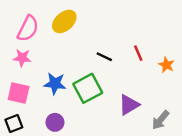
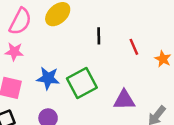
black line: (104, 57) -> (99, 36), moved, turned 63
purple triangle: (129, 105) -> (124, 100), turned 30

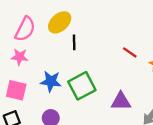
black line: (99, 36) -> (74, 42), moved
red line: (134, 47) -> (130, 52), turned -32

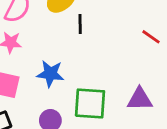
green square: (82, 86) -> (90, 103), moved, turned 32

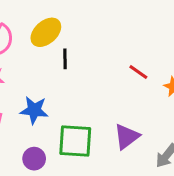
purple triangle: (140, 99) -> (127, 137), turned -36

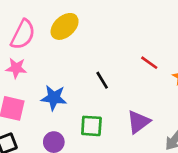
black line: (65, 59) -> (102, 80), moved, turned -30
green square: (75, 141) -> (91, 126), size x0.7

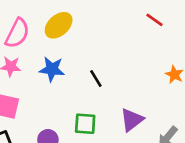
red line: (149, 63) -> (154, 20), moved
blue star: (54, 98) -> (52, 69), moved

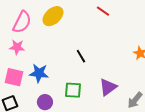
red line: (154, 20) -> (103, 11), moved
blue star: (52, 69) -> (39, 73), moved

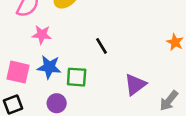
pink star: (17, 47) -> (42, 35), moved
green square: (73, 90) -> (77, 77), moved

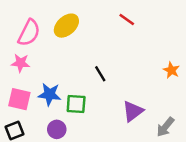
pink star: (42, 35) -> (21, 63), moved

